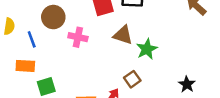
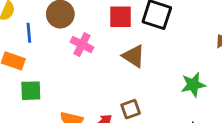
green star: (147, 49) -> (193, 85), moved

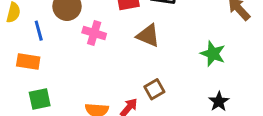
green star: (193, 85) -> (213, 54), turned -30
green square: (31, 91) -> (40, 99), moved

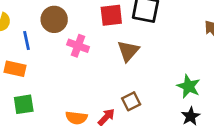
brown triangle: (148, 35) -> (128, 51), turned 45
green star: (213, 54) -> (189, 86), moved

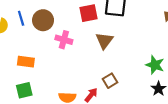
blue line: (26, 41) -> (21, 18), moved
orange rectangle: (15, 69) -> (26, 62), moved

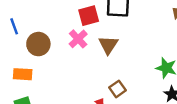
brown circle: (43, 20) -> (38, 44), moved
pink cross: (64, 40) -> (78, 39), moved, turned 35

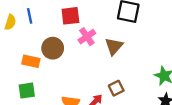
red square: (89, 16) -> (70, 16), moved
brown circle: (38, 44) -> (53, 48), moved

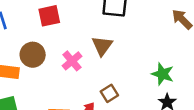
pink cross: (87, 37) -> (72, 61), moved

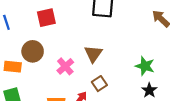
brown triangle: (102, 46) -> (93, 54), moved
pink cross: (72, 61) -> (65, 66), moved

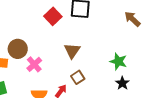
red square: (46, 18) -> (53, 16), moved, turned -30
pink cross: (65, 66) -> (34, 64), moved

